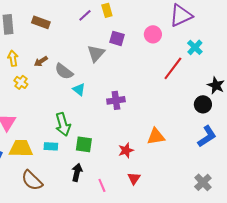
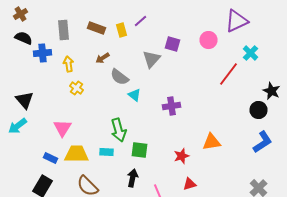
yellow rectangle: (107, 10) -> (122, 30), moved
brown arrow: (41, 61) -> (102, 58), moved
red triangle: (134, 178) -> (190, 184), turned 40

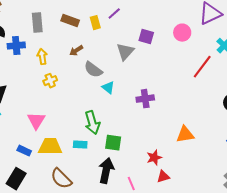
yellow cross: (76, 88) -> (50, 81), turned 32
red star: (182, 156) -> (154, 158), moved
black arrow: (132, 178) -> (106, 171), size x1.4

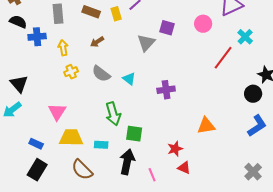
gray semicircle: (93, 70) -> (101, 74), moved
cyan rectangle: (80, 145) -> (101, 145), moved
blue rectangle: (24, 151) -> (36, 144), moved
red triangle: (163, 177) -> (184, 168), turned 40

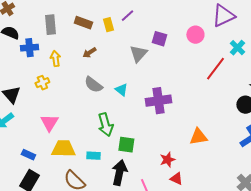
yellow cross: (71, 72) -> (42, 83), moved
purple cross: (166, 90) -> (158, 101), size x1.4

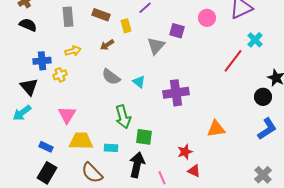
yellow rectangle: (108, 25) -> (126, 26), moved
pink circle: (195, 35) -> (207, 18), moved
blue cross: (29, 48) -> (42, 61), moved
yellow arrow: (55, 59) -> (73, 51), turned 84

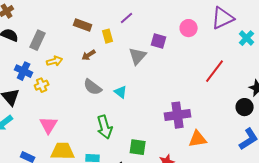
gray rectangle: (68, 17) -> (38, 40), moved, turned 30
cyan cross: (255, 40) -> (247, 38), moved
blue cross: (42, 61) -> (24, 71), turned 30
purple cross: (176, 93) -> (178, 115), moved
green square: (144, 137) -> (138, 147), moved

